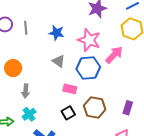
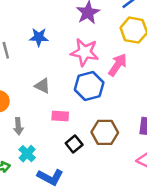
blue star: (57, 33) -> (39, 37), moved
gray triangle: (59, 61) -> (42, 86), moved
pink rectangle: (70, 89) -> (60, 116), moved

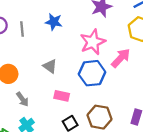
pink star: (84, 52) -> (93, 42), turned 30
gray arrow: (18, 126) -> (22, 99), turned -40

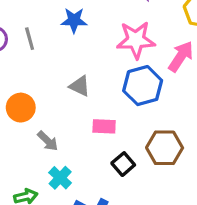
pink star: (93, 42) -> (136, 40), turned 30

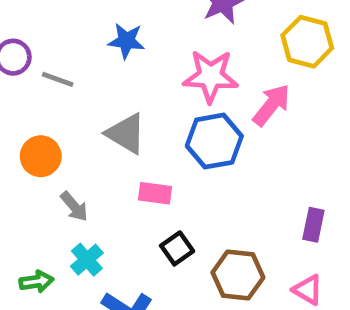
gray line: (30, 39) -> (58, 79), moved, turned -60
gray triangle: (80, 86) -> (126, 134), size x1.4
brown hexagon: (165, 148) -> (238, 275), moved

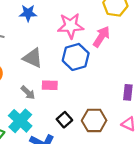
gray arrow: (74, 207) -> (28, 93), moved
black square: (177, 248) -> (64, 120), moved
cyan cross: (87, 260) -> (20, 121), size x1.5

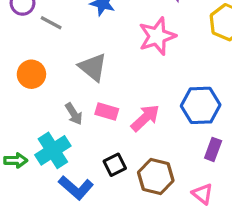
pink star: (71, 26) -> (157, 36), turned -30
pink arrow: (101, 37) -> (145, 118), moved
blue hexagon: (76, 57) -> (201, 105), moved

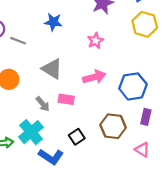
pink star: (157, 36) -> (95, 41), size x0.6
pink arrow: (145, 118) -> (94, 77), moved, turned 35
brown hexagon: (156, 176) -> (113, 126), moved

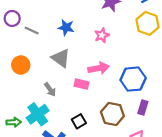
blue star: (53, 22) -> (66, 27), moved
pink rectangle: (66, 99) -> (81, 84), moved

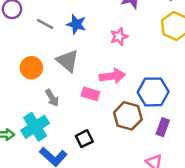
gray line: (32, 30) -> (45, 24), moved
orange circle: (21, 65) -> (31, 68), moved
brown hexagon: (112, 114) -> (128, 116), moved

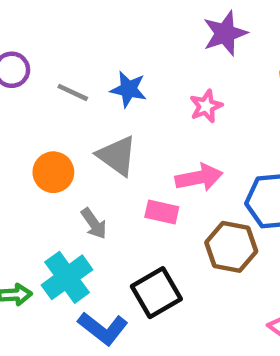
black square: (84, 139) -> (156, 293), size x1.5

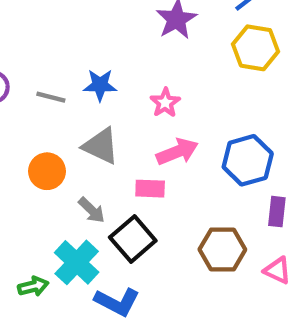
pink star: (206, 106) -> (165, 103), moved
brown hexagon: (231, 247) -> (222, 249), moved
black square: (156, 293) -> (133, 239), moved

